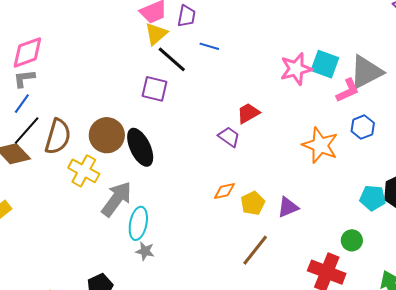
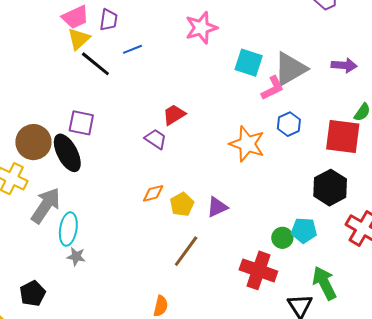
blue line: (209, 46) -> (133, 49), turned -36
pink star: (296, 69) -> (201, 28), moved
purple square: (155, 89) -> (81, 123), moved
cyan pentagon: (373, 198) -> (304, 230), moved

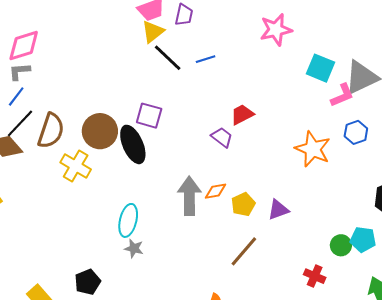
blue line: (133, 49) -> (206, 59), moved
gray arrow: (46, 205) -> (189, 196), moved, turned -39
red cross: (258, 270) -> (315, 276), size x0.6

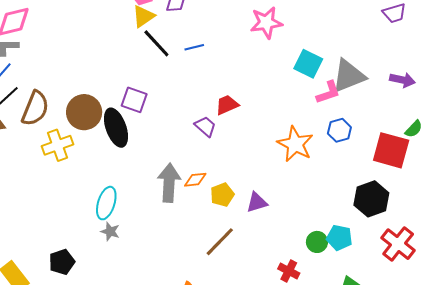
yellow cross: (76, 166) -> (58, 145), turned 36

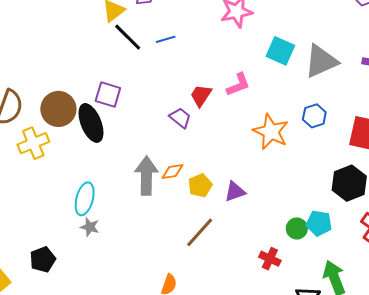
pink L-shape: (328, 92) -> (238, 85), moved
red trapezoid: (227, 105) -> (201, 95), turned -30

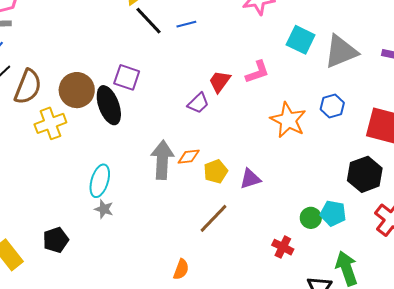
purple trapezoid: (180, 118) -> (198, 103), turned 95

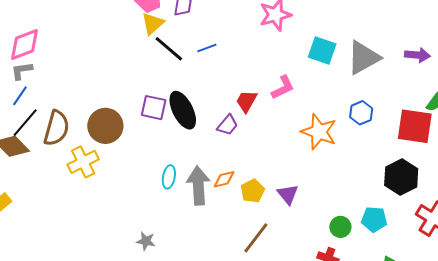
black ellipse: (109, 105) -> (183, 110), moved
purple triangle: (250, 179) -> (288, 194), turned -45
cyan ellipse: (100, 181) -> (169, 177), moved, size x0.7
green circle: (311, 218) -> (340, 227), moved

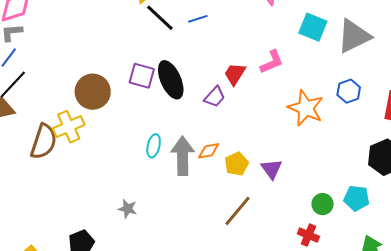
brown semicircle: (56, 128) -> (44, 142), moved

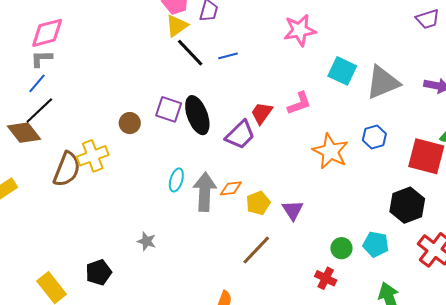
brown circle: (93, 92) -> (130, 123), moved, size x0.6
purple trapezoid: (215, 97) -> (240, 135), size x1.4

